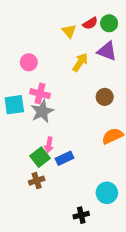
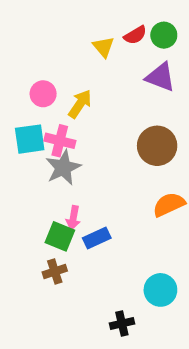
yellow arrow: (80, 62) -> (80, 104), moved
brown circle: (105, 97) -> (157, 146), size x1.5
cyan square: (14, 105) -> (30, 139), moved
green square: (40, 157) -> (60, 236), turned -30

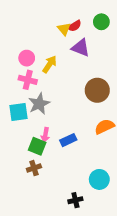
red semicircle: (135, 35) -> (74, 26), moved
purple triangle: (160, 77) -> (81, 48), moved
cyan square: (30, 139) -> (18, 112), moved
pink cross: (60, 141) -> (28, 80), moved
blue rectangle: (97, 238) -> (68, 140), moved

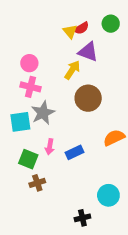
yellow arrow: (50, 64) -> (72, 70), moved
brown circle: (97, 90) -> (88, 98), moved
green square: (37, 146) -> (28, 159), moved

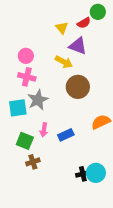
green circle: (111, 24) -> (98, 12), moved
red semicircle: (81, 28) -> (84, 23), moved
yellow arrow: (72, 70) -> (64, 62), turned 84
black cross: (82, 218) -> (83, 174), moved

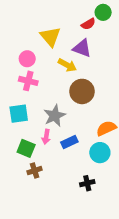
yellow triangle: (62, 28) -> (50, 37), moved, size x1.5
gray star: (38, 100) -> (55, 116), moved
cyan circle: (96, 173) -> (100, 153), moved

